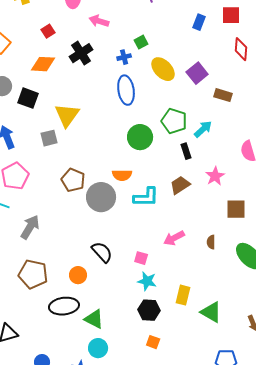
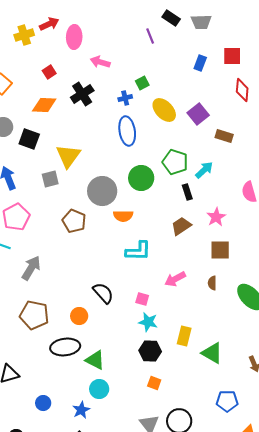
gray circle: (101, 197) -> (102, 191), moved
cyan L-shape: (146, 197) -> (138, 251), moved
brown square: (236, 209) -> (220, 250), moved

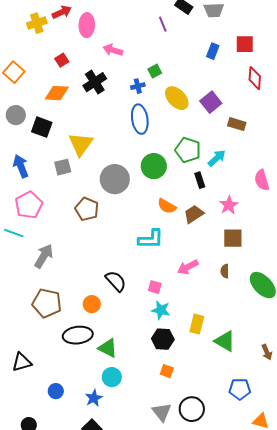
orange semicircle: (123, 216) -> (167, 206), moved, turned 30

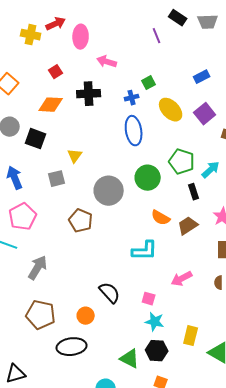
yellow cross: (37, 23) -> (31, 35), turned 30
blue rectangle: (213, 51) -> (202, 77), moved, turned 42
black cross: (95, 82) -> (89, 94), turned 30
yellow triangle: (81, 144) -> (75, 156), size x0.6
green triangle: (108, 348) -> (130, 359), moved

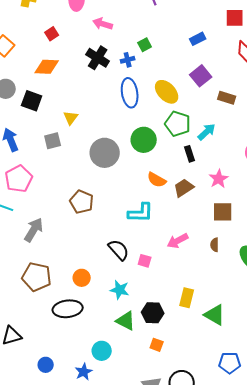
black cross: (89, 94) -> (98, 58), moved, turned 35
yellow ellipse: (171, 110) -> (167, 92), moved
brown pentagon: (81, 221) -> (82, 202), moved
black semicircle: (110, 293) -> (119, 250), moved
cyan star: (155, 322) -> (120, 290), moved

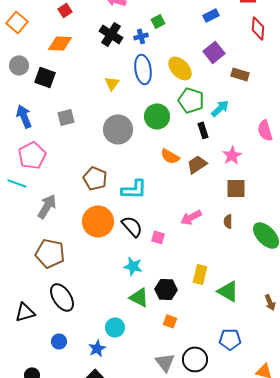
yellow triangle: (71, 118) -> (112, 83), moved
cyan L-shape: (141, 213) -> (134, 189), moved
orange circle: (82, 278) -> (98, 221), moved, size x1.8
black ellipse: (68, 309) -> (62, 297), moved, turned 64
blue pentagon: (230, 363) -> (230, 339), moved

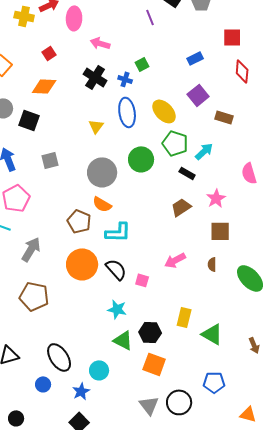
blue cross: (141, 36) -> (125, 79), turned 32
black rectangle: (203, 130) -> (187, 173), turned -42
orange semicircle: (170, 156) -> (102, 204), moved
black ellipse: (62, 297) -> (59, 357), moved
orange square: (170, 321) -> (154, 364), size x1.6

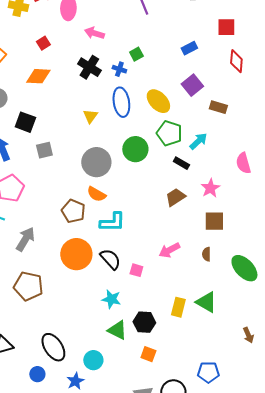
black square: (29, 120) -> (25, 122), moved
green triangle: (212, 334) -> (206, 302), moved
orange square: (154, 364) -> (148, 354), size x0.7

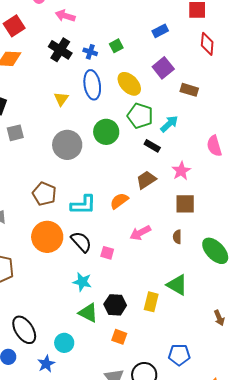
red square: (43, 43) -> (14, 26), size x1.5
green square: (136, 54) -> (116, 46), moved
orange semicircle: (96, 194) -> (119, 201), moved, turned 114
yellow rectangle: (178, 307) -> (151, 302), moved

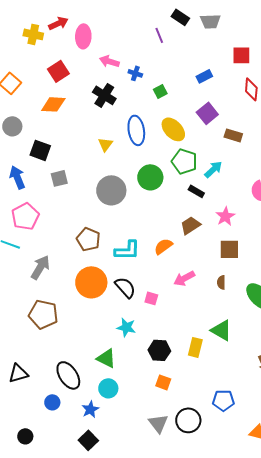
blue cross: (90, 52) -> (135, 73), moved
green triangle: (88, 313) -> (106, 358), moved

